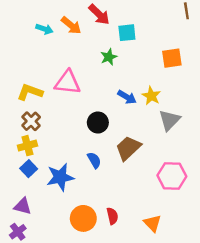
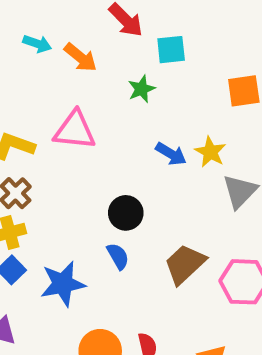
orange arrow: (71, 25) -> (81, 57), moved
black circle: (98, 123) -> (126, 213), moved
brown trapezoid: (128, 148) -> (185, 264), moved

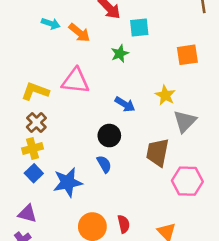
blue arrow: (171, 154) -> (125, 104), moved
brown trapezoid: (185, 264) -> (157, 152), moved, turned -36

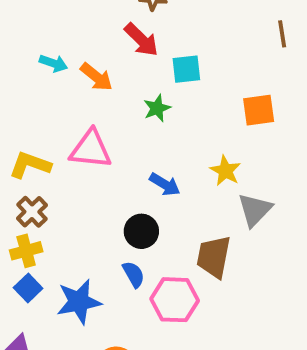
pink hexagon: (187, 181) -> (175, 300), moved

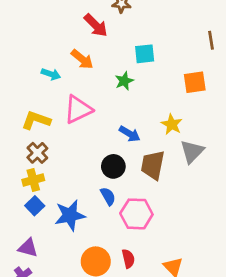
brown line: (282, 34) -> (211, 40), moved
red arrow: (141, 40) -> (96, 25), moved
cyan arrow: (53, 63) -> (51, 74), moved
pink triangle: (91, 149) -> (78, 109), turned -32
brown trapezoid: (214, 257) -> (153, 165), moved

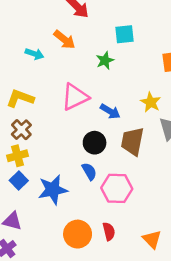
pink triangle: (78, 109) -> (75, 97), moved

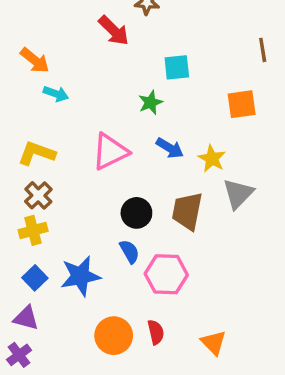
orange arrow: (64, 40) -> (35, 60), moved
blue arrow: (110, 111) -> (170, 148), moved
blue square: (19, 181) -> (35, 278), moved

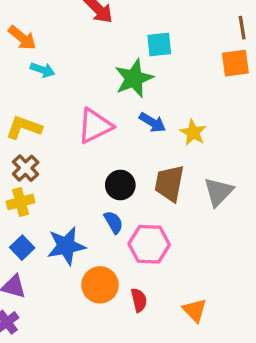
green star: (150, 102) -> (134, 78), size x1.6
orange square: (242, 104) -> (235, 63), moved
gray triangle: (238, 194) -> (218, 192), moved
orange circle: (114, 336) -> (100, 285), moved

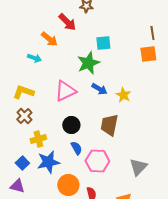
orange arrow: (22, 38) -> (49, 39), moved
black circle: (120, 185) -> (71, 125), moved
gray triangle: (218, 192) -> (138, 167), moved
yellow cross: (20, 202) -> (38, 139), moved

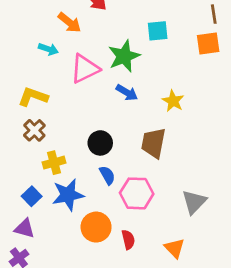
cyan square: (103, 43) -> (158, 31), moved
blue arrow: (99, 89) -> (127, 93), moved
pink triangle: (65, 91) -> (85, 69), moved

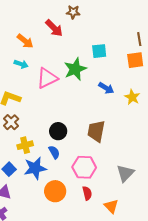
orange arrow: (69, 22) -> (25, 41), moved
blue arrow: (127, 93) -> (106, 88), moved
yellow star: (173, 101) -> (132, 97), moved
blue semicircle: (107, 175) -> (54, 152), moved
red semicircle: (128, 240) -> (87, 193), moved

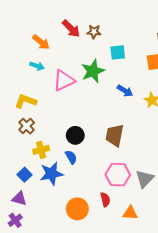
brown star: (73, 12) -> (94, 32), moved
pink hexagon: (84, 167) -> (118, 175), moved
orange circle: (55, 191) -> (77, 209), moved
orange triangle: (111, 206) -> (130, 213), turned -42

